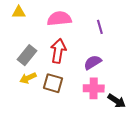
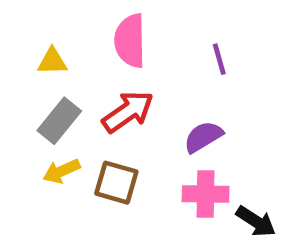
yellow triangle: (19, 12) -> (52, 61), moved
pink semicircle: (59, 19) -> (130, 41), turned -85
red arrow: (58, 51) -> (128, 112), turned 45

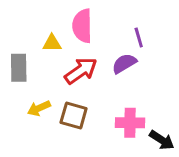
yellow triangle: (52, 61) -> (52, 43), moved
gray rectangle: (59, 121) -> (19, 68), moved, turned -40
purple semicircle: (203, 137) -> (124, 63), moved

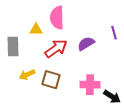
purple line: (139, 37) -> (114, 33), moved

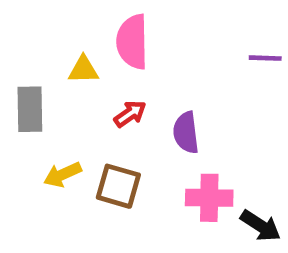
purple line: (114, 33) -> (265, 58), moved, turned -72
purple semicircle: (86, 44) -> (186, 133), moved, turned -66
red arrow: (56, 49) -> (130, 114), size x0.6

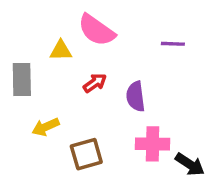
pink semicircle: (132, 42) -> (97, 30), turned -54
purple line: (265, 58) -> (173, 44), moved
brown square: (118, 186) -> (86, 154), moved, turned -32

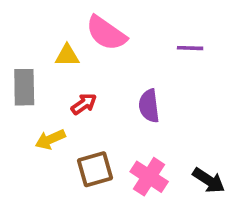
red arrow: (95, 83) -> (84, 104), moved
pink cross: (153, 144) -> (149, 177), moved, turned 32

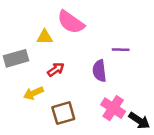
purple line: (190, 48) -> (121, 50), moved
gray rectangle: (24, 87) -> (16, 58), turned 75
pink cross: (149, 177) -> (113, 108), moved

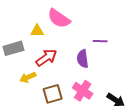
red arrow: (56, 69) -> (46, 58), size x1.5
pink cross: (113, 108) -> (83, 91), moved

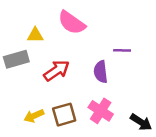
yellow triangle: (37, 31) -> (35, 35), moved
yellow arrow: (28, 77) -> (34, 116), moved

